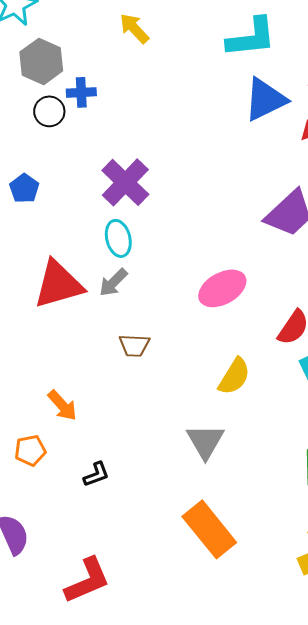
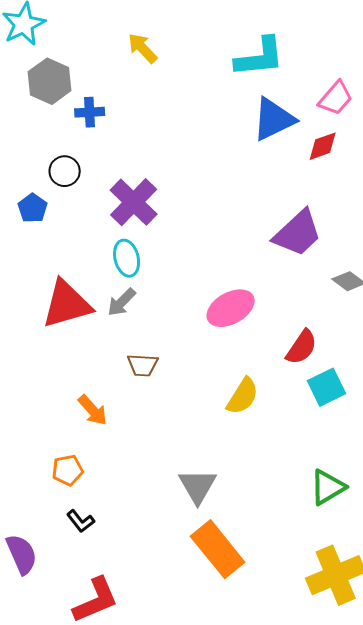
black circle: (49, 111) -> (65, 171), moved
orange arrow: (62, 405) -> (93, 410), moved
gray triangle: (205, 441) -> (198, 486), moved
orange pentagon: (30, 450) -> (68, 470), moved
black L-shape: (96, 474) -> (81, 521), moved, turned 72

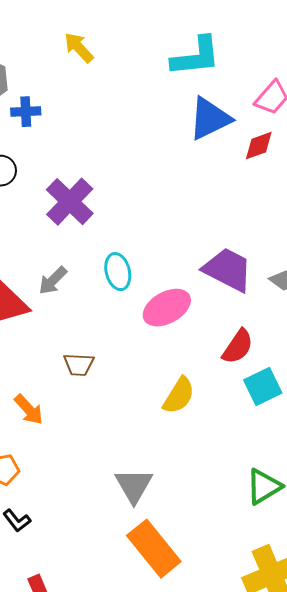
purple trapezoid: (298, 233) -> (228, 270), moved, turned -110
cyan ellipse: (127, 258) -> (118, 272), moved
gray arrow: (122, 302) -> (53, 281), moved

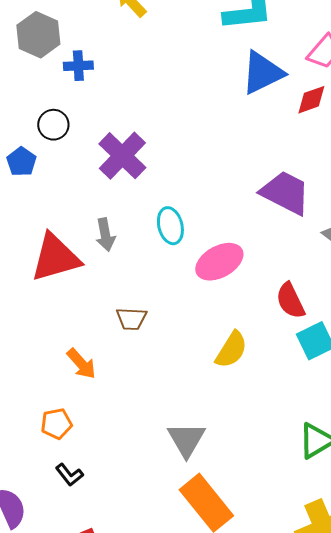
purple trapezoid: (228, 270) -> (285, 193), moved
gray arrow: (53, 281) -> (105, 235), turned -56
red semicircle: (238, 347) -> (290, 301), turned 120

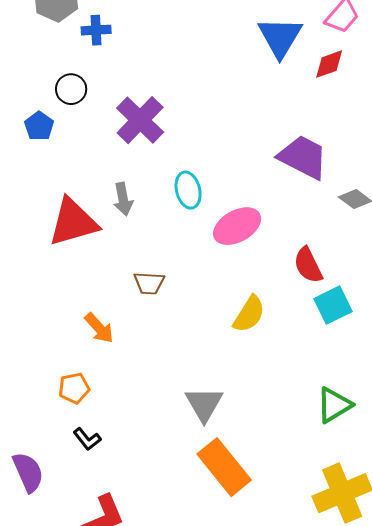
blue triangle: (262, 73) -> (280, 37), turned -33

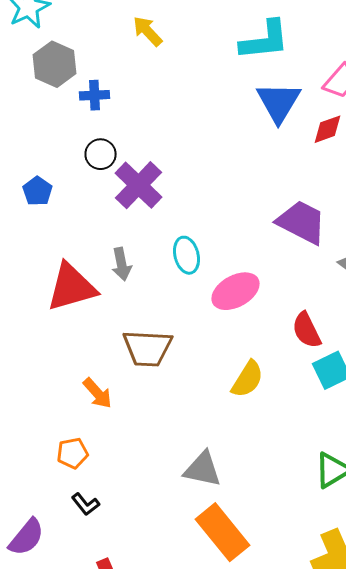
black circle: (71, 89) -> (100, 154), moved
brown trapezoid: (149, 283) -> (148, 348), size x1.6
gray triangle: (204, 404) -> (202, 469), turned -48
purple semicircle: (28, 472) -> (26, 537), turned 63

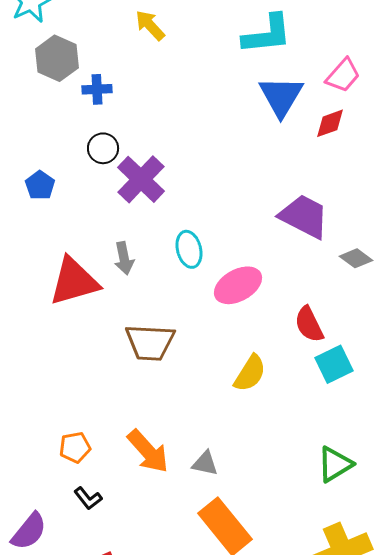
orange arrow: (98, 393) -> (148, 451), moved, size x1.4
gray triangle: (202, 469) -> (205, 463), size x0.7

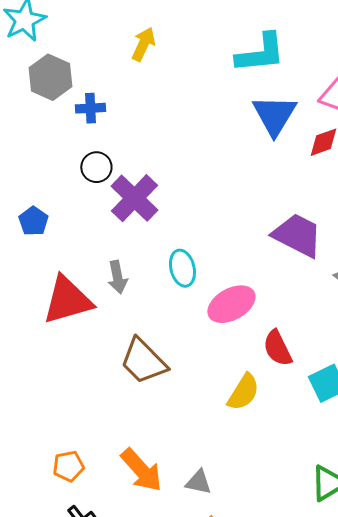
yellow arrow: (150, 25) -> (143, 44), turned 68
blue pentagon: (40, 185) -> (33, 221), moved
red semicircle: (309, 324) -> (277, 348), moved
brown trapezoid: (150, 342) -> (143, 361), turned 42

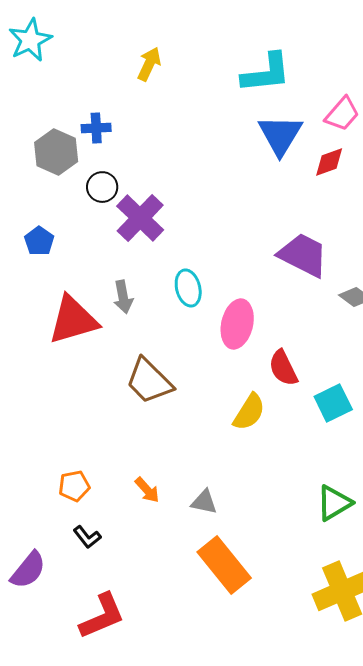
gray hexagon: (50, 77) -> (56, 152), moved
pink ellipse: (231, 304) -> (237, 324), turned -48
orange arrow: (141, 470) -> (147, 490), size x0.6

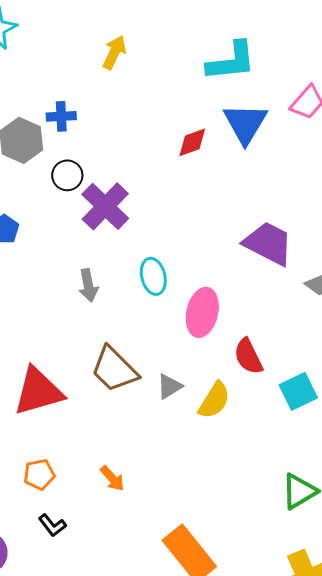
red diamond: (329, 162) -> (192, 142), moved
red triangle: (73, 320) -> (38, 391), moved
gray triangle: (204, 502) -> (169, 386), moved, turned -44

